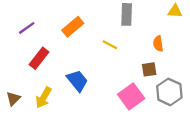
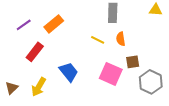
orange rectangle: (73, 27) -> (54, 24), moved
orange semicircle: (158, 44) -> (121, 39), moved
pink square: (131, 96) -> (111, 74), moved, turned -30

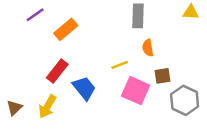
purple line: (24, 25) -> (35, 15), moved
yellow line: (98, 40) -> (120, 65), moved, turned -48
red rectangle: (35, 52) -> (57, 71), moved

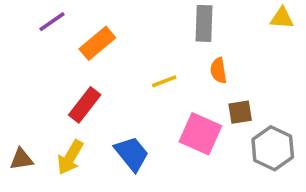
yellow line: (120, 65) -> (164, 81), moved
blue trapezoid: (84, 88) -> (132, 154), moved
brown triangle: (14, 108) -> (21, 159), turned 35

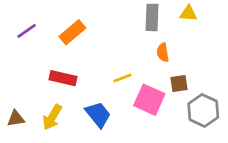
yellow triangle: (282, 18) -> (188, 13), moved
purple line: (52, 22) -> (27, 31), moved
yellow line: (164, 81) -> (122, 78), moved
red rectangle: (85, 105) -> (63, 78), turned 65

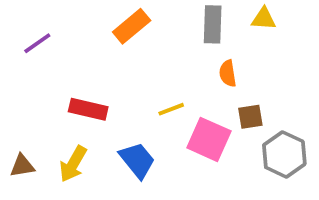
orange rectangle: (72, 32) -> (132, 26), moved

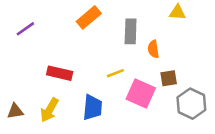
gray rectangle: (213, 24) -> (131, 31), moved
blue trapezoid: (137, 160) -> (93, 107), turned 44

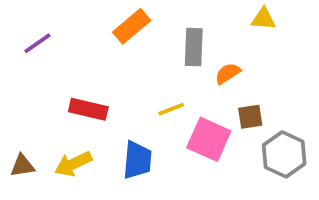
orange semicircle: (153, 49) -> (228, 73), turned 66
yellow arrow: (49, 110) -> (73, 164), turned 35

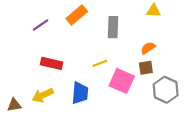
purple line: (37, 43) -> (41, 25), moved
orange semicircle: (228, 73) -> (148, 48), moved
brown triangle: (22, 166) -> (14, 105), moved

